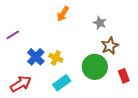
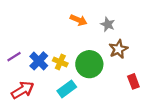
orange arrow: (63, 14) -> (79, 20), moved, turned -98
purple line: (13, 35) -> (14, 57), moved
green circle: (95, 67) -> (89, 64), moved

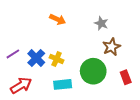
orange arrow: (79, 20) -> (58, 19), moved
green circle: (89, 64) -> (93, 71), moved
cyan rectangle: (67, 89) -> (63, 84), turned 30

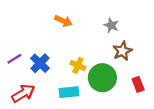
yellow cross: (57, 59) -> (78, 65), moved

